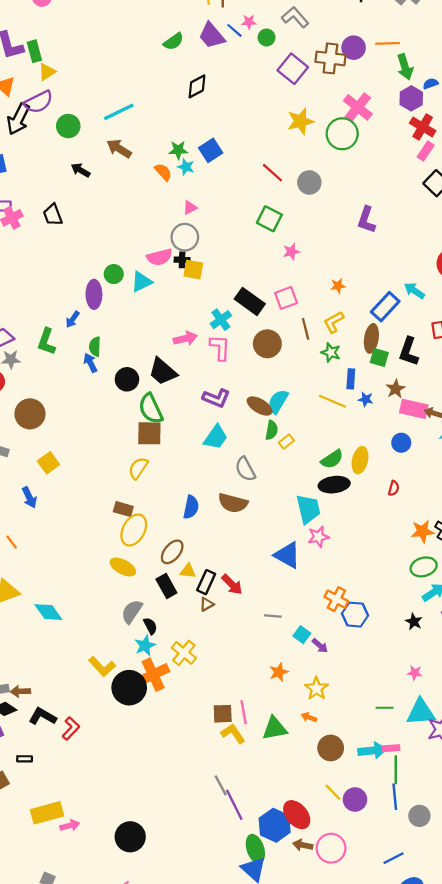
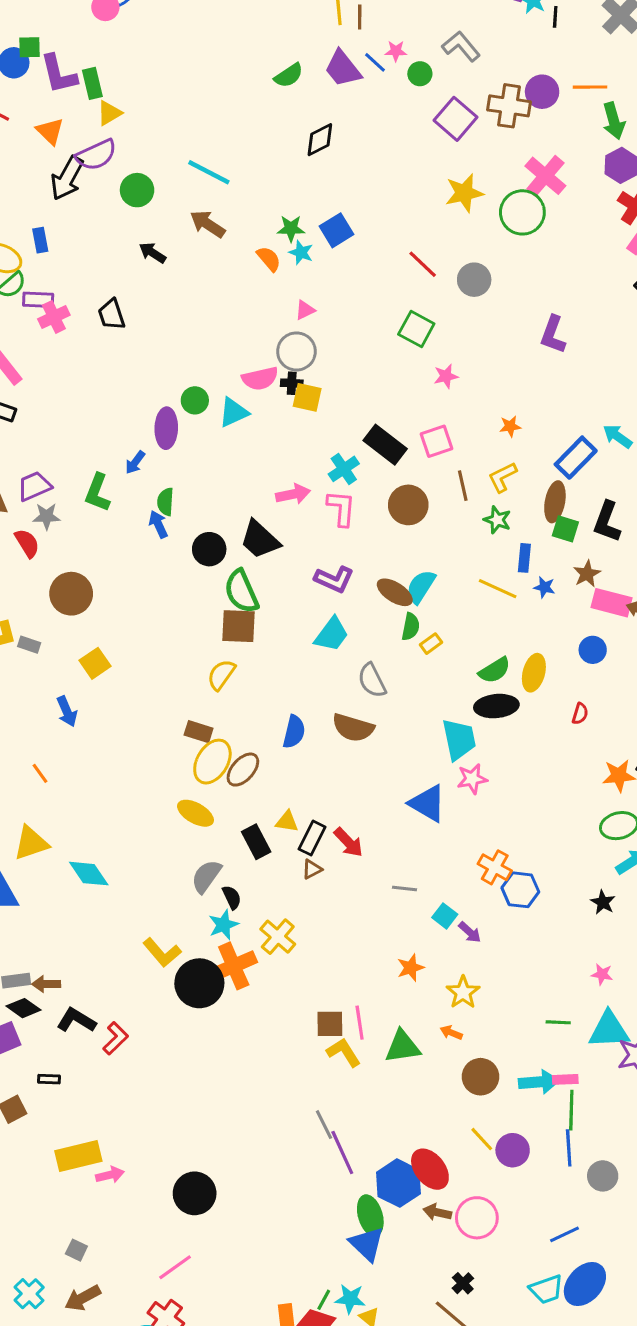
cyan line: (119, 112) -> (209, 172), turned 52
brown ellipse: (172, 552) -> (243, 770), moved

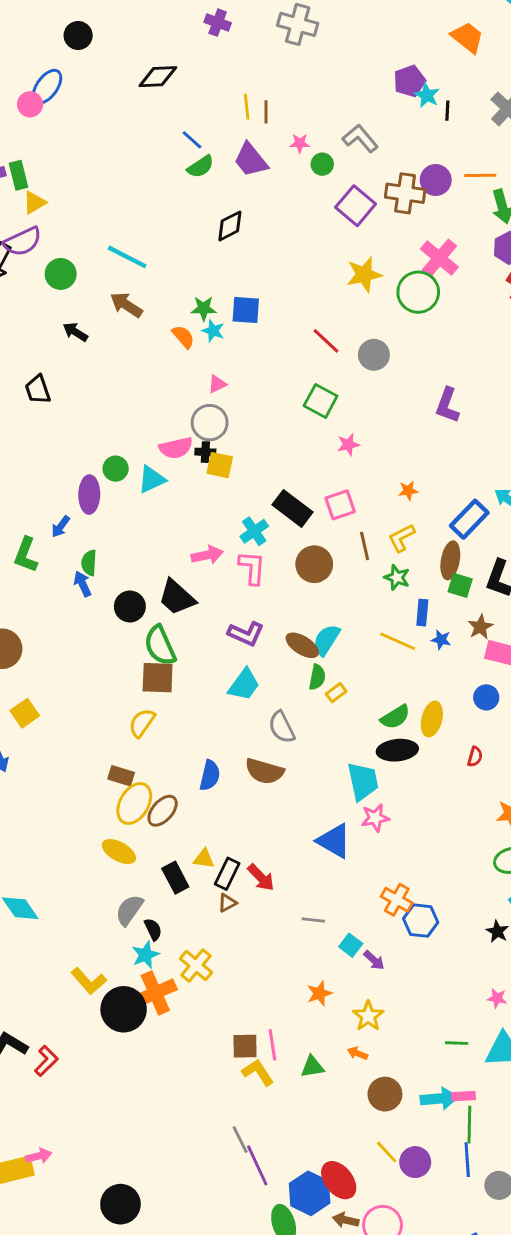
blue line: (375, 62) -> (192, 140), moved
blue square: (336, 230) -> (246, 310), turned 36
green triangle: (403, 1047) -> (312, 1067), size x0.7
pink arrow: (110, 1175) -> (39, 1156), moved

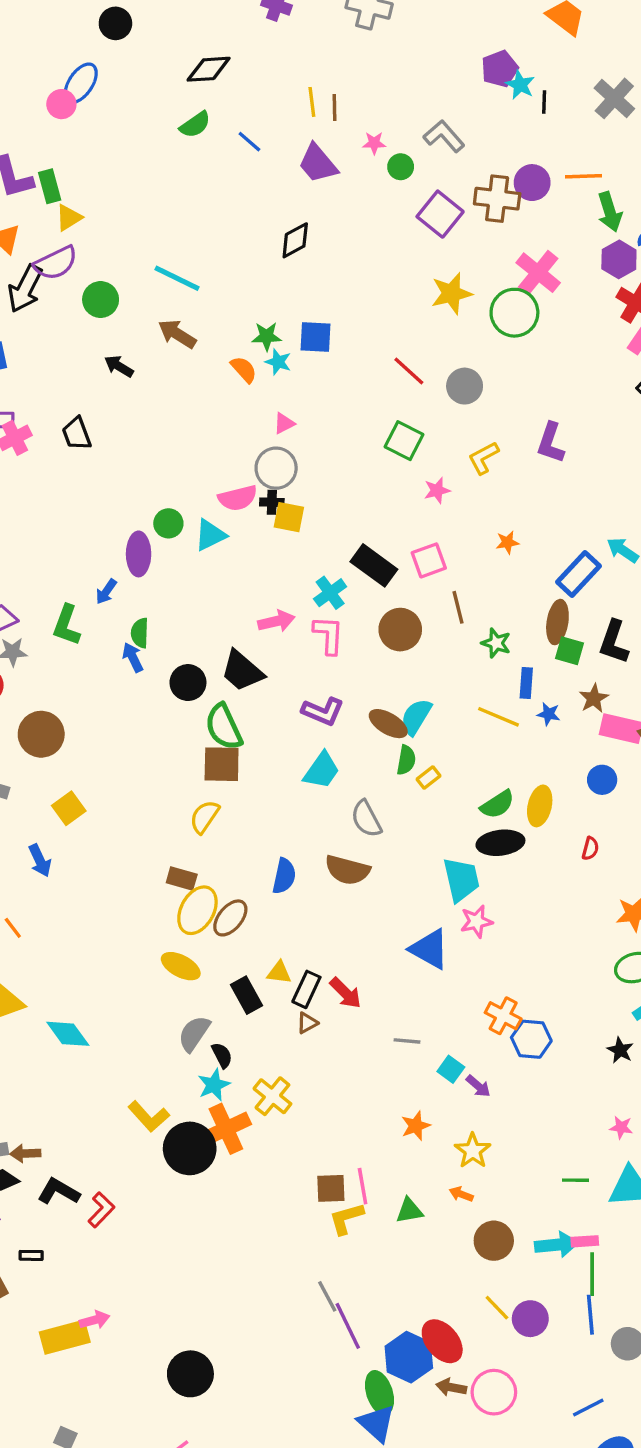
green semicircle: (201, 167) -> (195, 125), moved
yellow L-shape: (401, 538) -> (483, 458), moved
yellow L-shape: (258, 1072) -> (346, 1218), turned -72

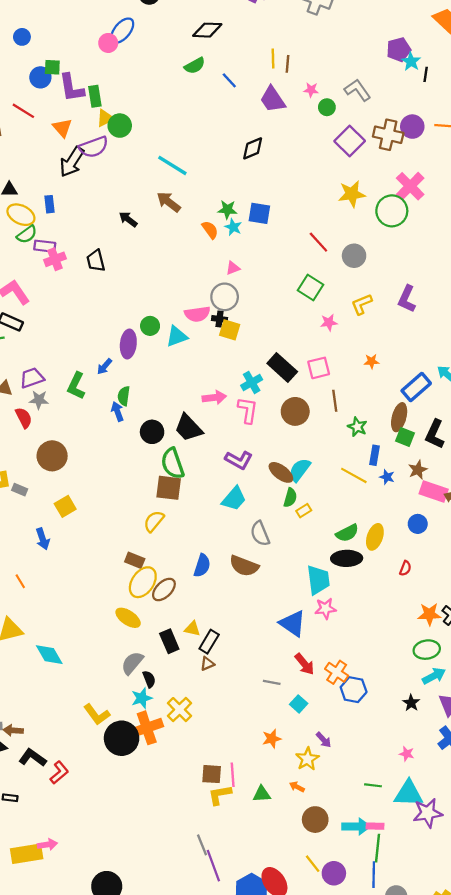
green circle: (101, 300) -> (120, 126), moved
red arrow: (346, 993) -> (304, 664), moved
purple arrow: (478, 1086) -> (324, 740), moved

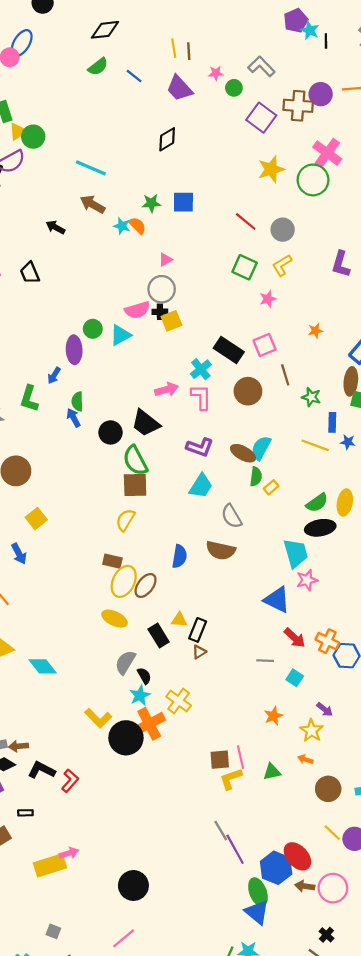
cyan star: (233, 227) -> (122, 226), moved
yellow L-shape: (362, 304) -> (282, 265), moved
yellow square: (230, 330) -> (171, 321), turned -30

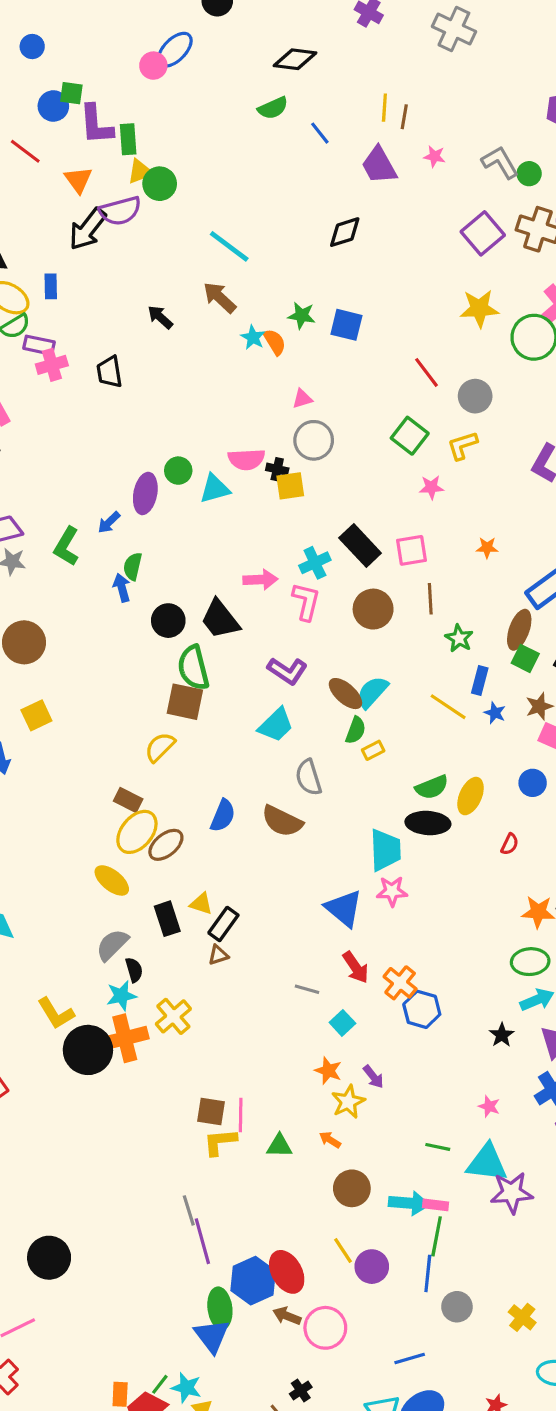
green circle: (234, 88) -> (529, 174), moved
gray circle: (162, 289) -> (314, 440), moved
orange star: (273, 716) -> (328, 1071), moved, turned 30

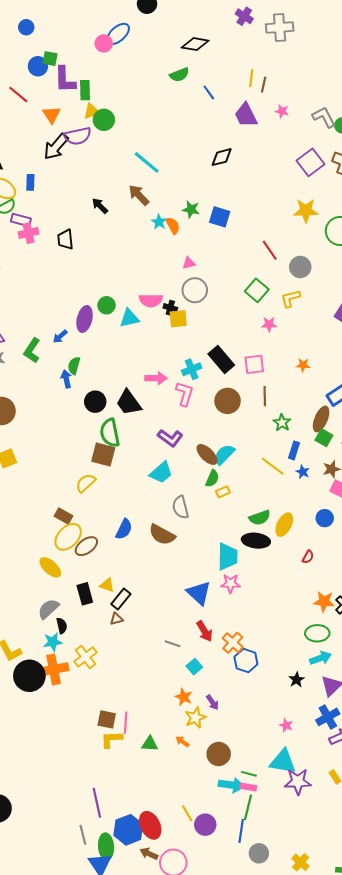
gray cross: (454, 29) -> (280, 27), moved, turned -32
green line: (438, 1147) -> (249, 774), moved
brown circle: (352, 1188) -> (219, 754), moved
gray line: (189, 1210) -> (83, 835), moved

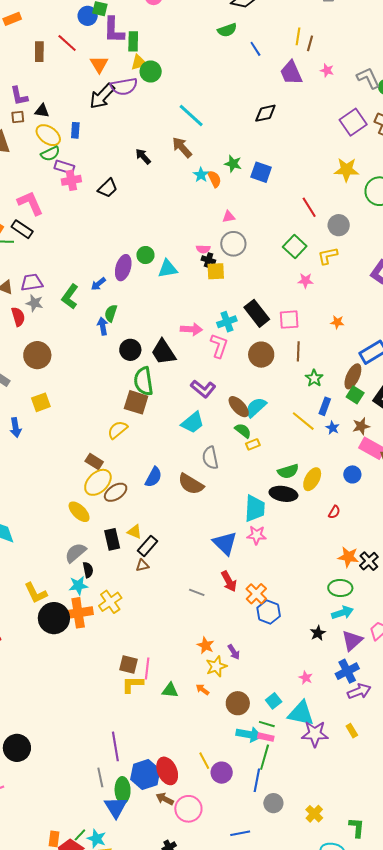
black trapezoid: (65, 239) -> (108, 188), turned -130
pink semicircle: (151, 300) -> (203, 249), moved, size x0.6
green semicircle: (212, 478) -> (243, 431), turned -78
cyan square: (194, 667) -> (274, 701), moved

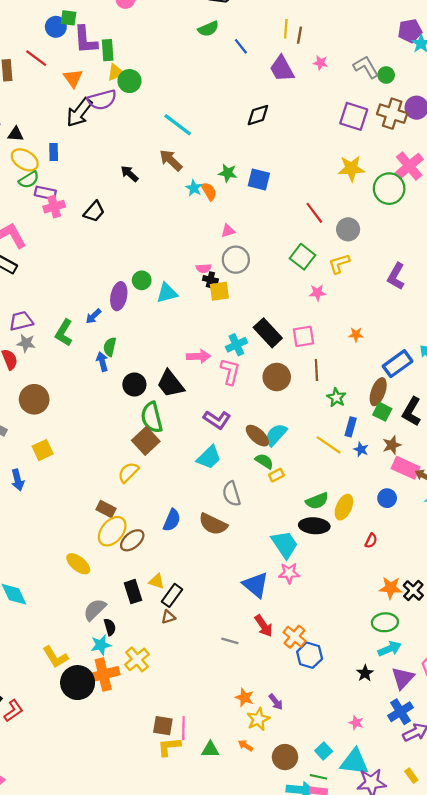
purple square: (353, 122) -> (354, 116), turned -32
brown square: (136, 402) -> (146, 441), turned 35
cyan trapezoid: (255, 508) -> (285, 544), turned -32
yellow ellipse: (79, 512) -> (78, 564), moved

